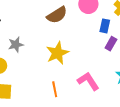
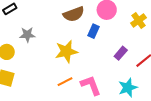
blue rectangle: (105, 26) -> (94, 31), moved
orange line: (55, 89) -> (65, 82), moved, turned 63

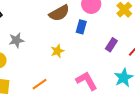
yellow star: (66, 51) -> (57, 51), size x0.6
orange line: (65, 82) -> (40, 84), moved

